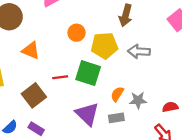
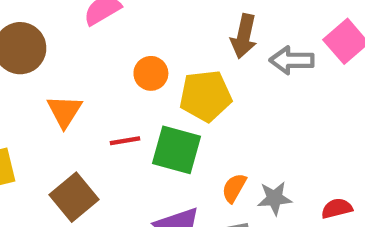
orange triangle: (31, 50) -> (65, 111), turned 42
gray arrow: (139, 51) -> (292, 60), moved
red line: (60, 77) -> (125, 141), moved

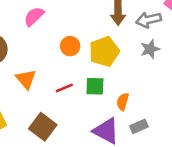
green square: (177, 150) -> (95, 86), size x0.7
orange semicircle: (234, 188) -> (123, 102), moved
gray star: (275, 198) -> (150, 49), moved

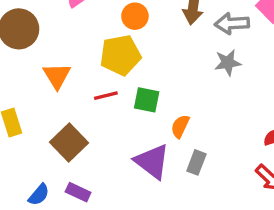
orange circle: (70, 46) -> (135, 16), moved
yellow pentagon: (104, 52) -> (120, 55), moved
gray rectangle: (139, 126) -> (196, 162), turned -54

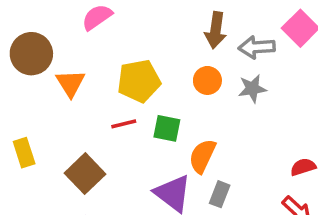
orange circle: (135, 16) -> (207, 80), moved
orange triangle: (57, 76) -> (70, 83), moved
orange semicircle: (180, 126) -> (202, 156), size x1.4

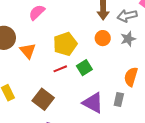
green square: (167, 128) -> (84, 68), turned -35
orange semicircle: (202, 156) -> (131, 77), moved

